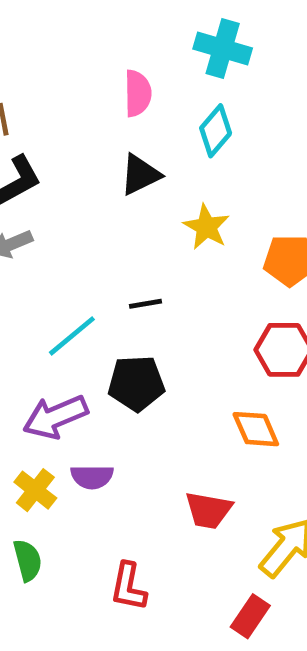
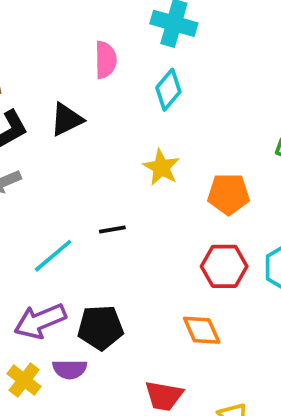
black triangle: (140, 175) -> (66, 119), moved
black pentagon: (136, 383) -> (100, 328), moved

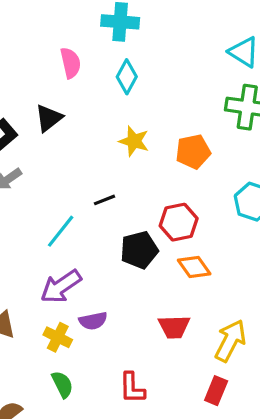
red hexagon: (224, 266) -> (179, 222), moved
black pentagon: (100, 328) -> (139, 250), moved

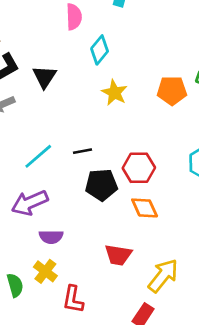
cyan diamond: (127, 77) -> (100, 50), moved
black triangle: (49, 118) -> (44, 77), moved, turned -30
orange pentagon: (193, 152) -> (172, 90), moved
black line: (104, 200) -> (83, 151), moved
yellow cross: (58, 337) -> (45, 271), moved

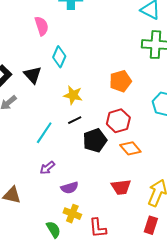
cyan diamond: (100, 50) -> (59, 57), moved
orange pentagon: (172, 90) -> (120, 81), moved
yellow star: (114, 93) -> (73, 95), moved
purple arrow: (30, 203) -> (47, 168), size x0.6

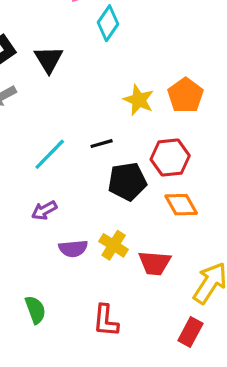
cyan diamond: (59, 57) -> (108, 23), moved
orange pentagon: (120, 81) -> (185, 95), turned -30
yellow star: (73, 95) -> (139, 100), moved
yellow cross: (72, 214) -> (114, 245), moved

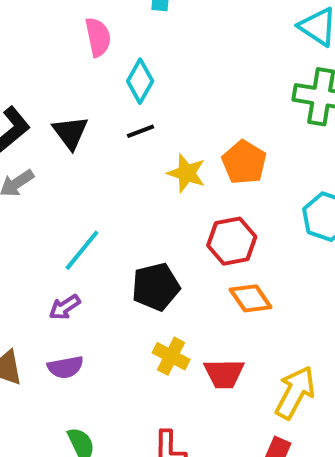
black line: (102, 144) -> (140, 131), moved
black pentagon: (127, 182) -> (156, 287), moved
purple arrow: (44, 210) -> (65, 307), moved
purple semicircle: (73, 249) -> (65, 367), moved

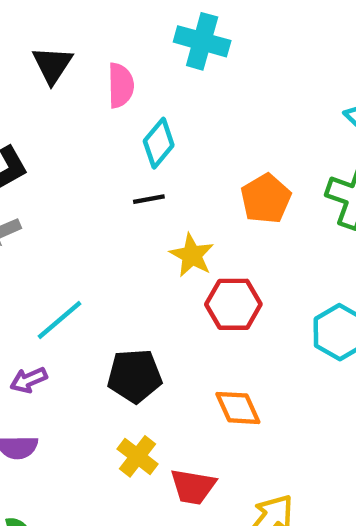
black triangle: (70, 133) -> (52, 65), moved
orange pentagon: (244, 162) -> (266, 199), moved
red hexagon: (232, 241) -> (233, 304), moved

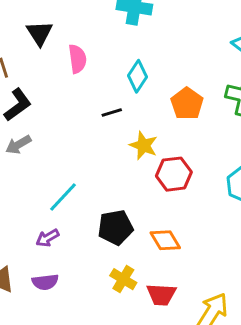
pink semicircle: (121, 85) -> (77, 59), moved
cyan diamond: (159, 143) -> (137, 76), moved
orange diamond: (238, 408) -> (165, 240), moved

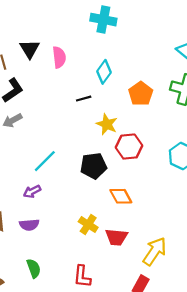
black triangle: (40, 33) -> (30, 49), moved
black pentagon: (115, 227) -> (93, 166), moved

